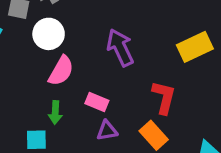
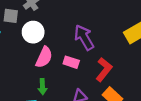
red L-shape: (164, 97) -> (104, 69), moved, turned 30
pink rectangle: (97, 102) -> (71, 62), moved

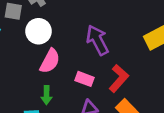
pink rectangle: (71, 62) -> (84, 79), moved

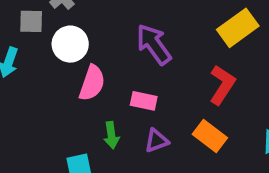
red L-shape: (119, 78) -> (222, 85), moved
green arrow: (46, 95) -> (111, 135), moved

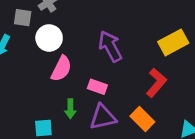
purple triangle: (156, 141) -> (103, 117), size x1.5

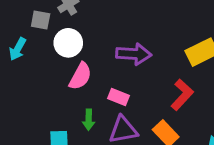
purple arrow: (110, 46) -> (134, 54), turned 120

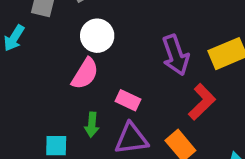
white circle: (68, 43) -> (97, 36), moved
purple arrow: (134, 54) -> (176, 55), moved, turned 64

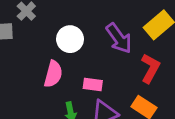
white circle: (97, 36) -> (70, 39), moved

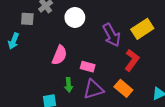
white circle: (70, 39) -> (75, 17), moved

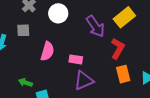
gray square: (27, 19) -> (23, 30), moved
green arrow: (69, 85) -> (25, 83), moved, turned 120
orange rectangle: (123, 88) -> (123, 74), moved, turned 42

